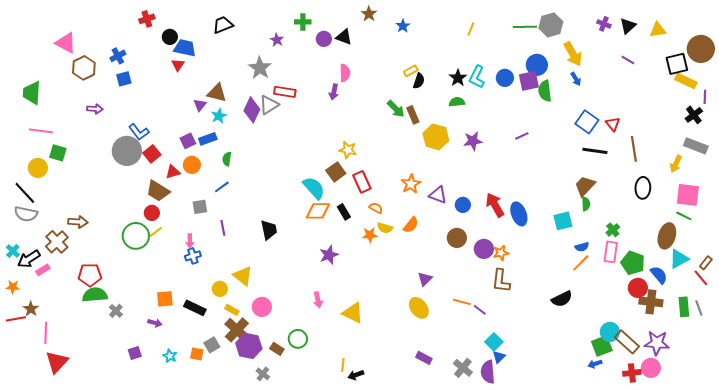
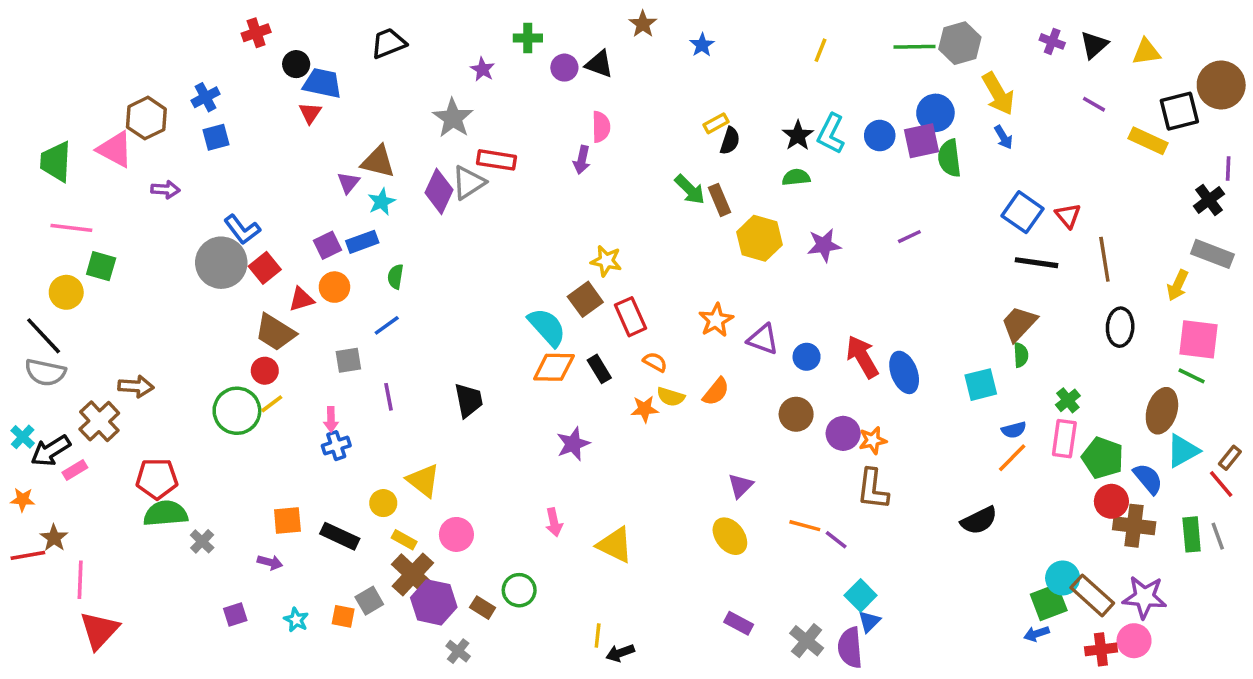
pink triangle: (66, 43) -> (115, 149), moved
yellow rectangle: (686, 81) -> (1148, 141), moved

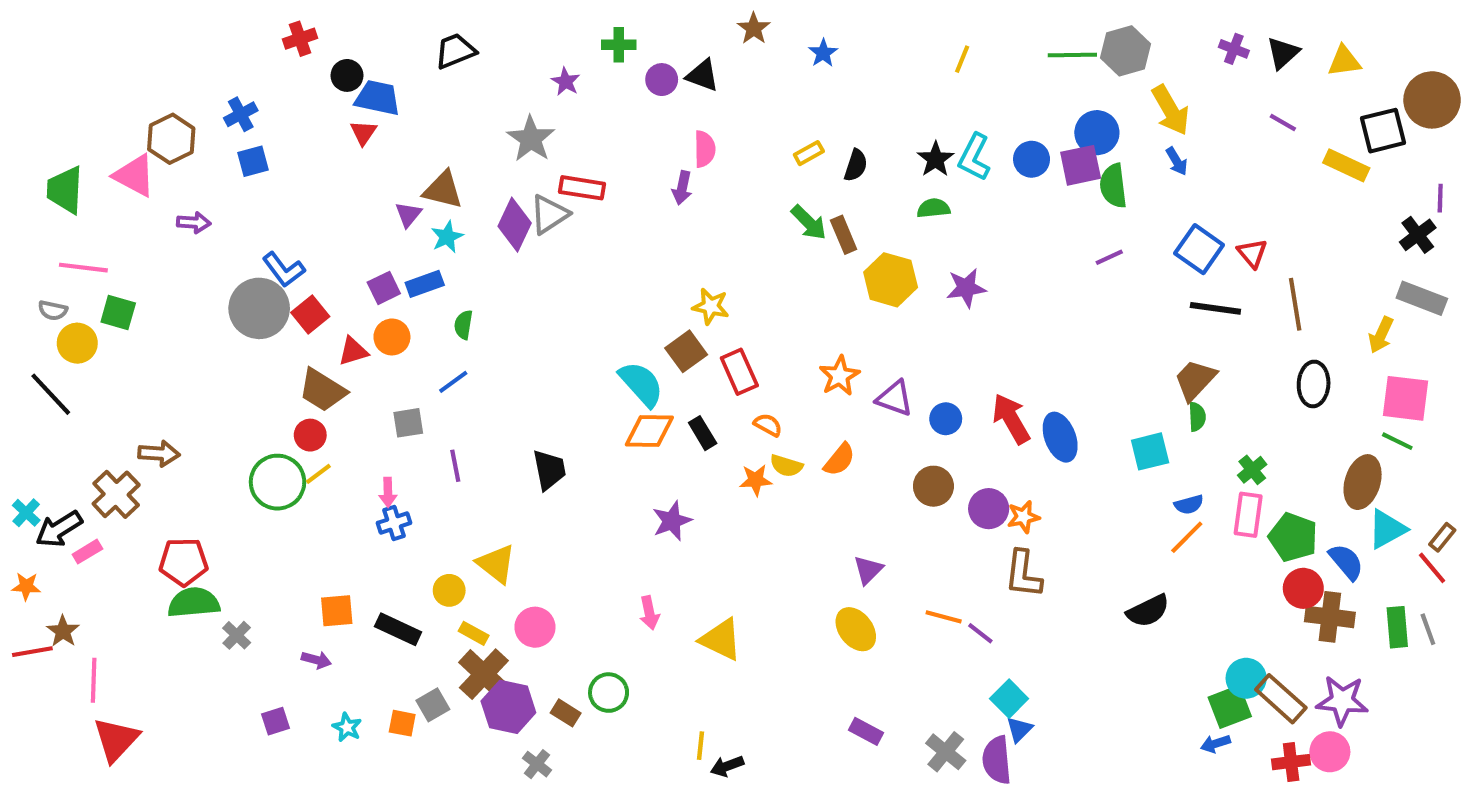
yellow rectangle: (716, 123) -> (809, 153), moved
purple line: (909, 237) -> (1109, 257), moved
gray semicircle: (45, 372) -> (53, 310), moved, size x0.6

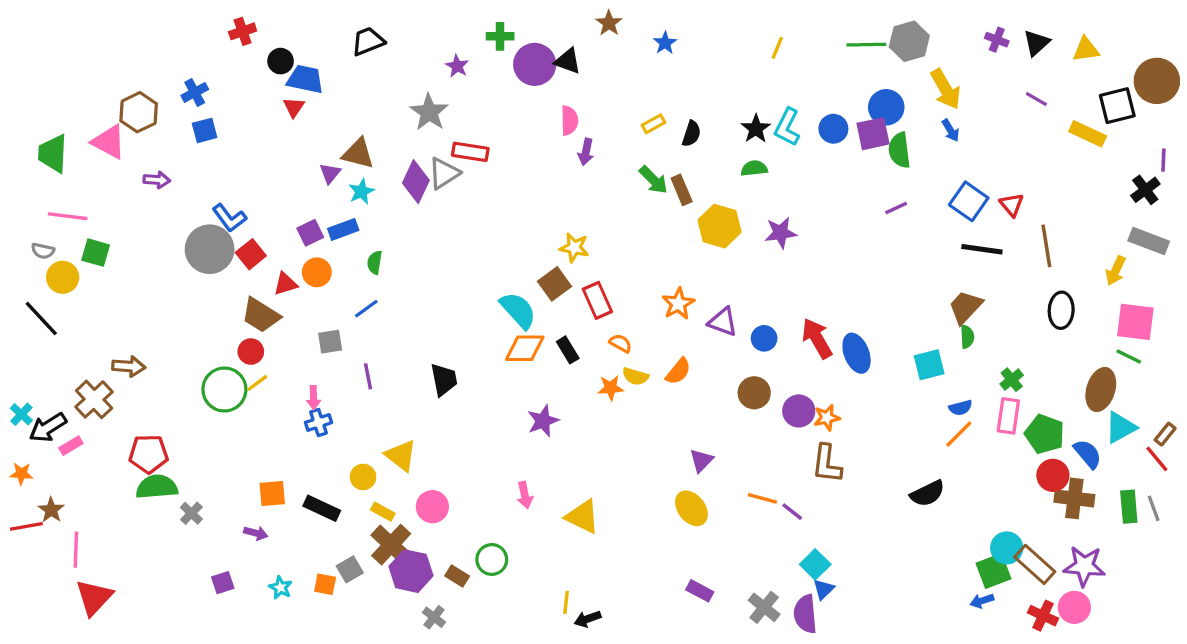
purple circle: (662, 80) -> (535, 64), size x1.6
purple arrow: (682, 188) -> (586, 152), moved
red cross: (1291, 762) -> (1043, 616), turned 32

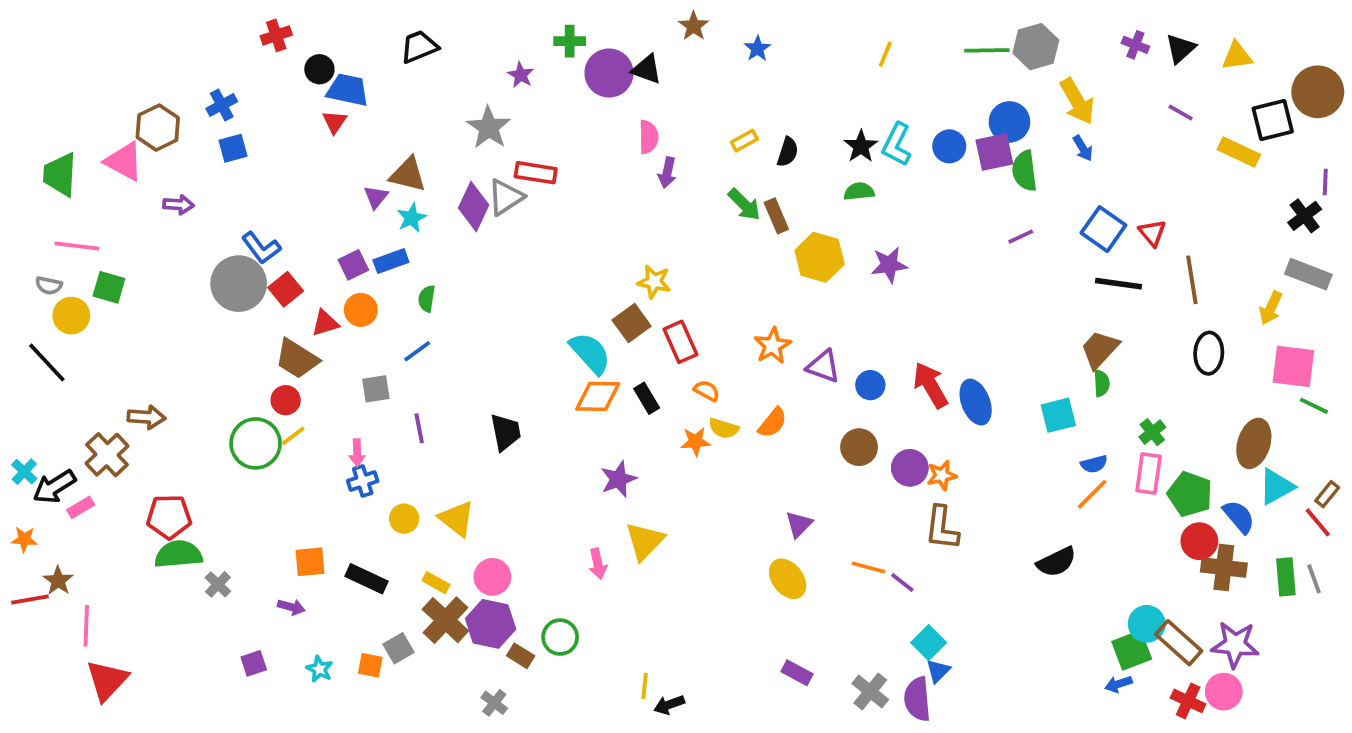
green line: (1129, 356) -> (1314, 406), moved
yellow circle: (363, 477) -> (404, 519), moved
yellow triangle: (583, 517) -> (645, 541), moved, turned 48
purple hexagon: (411, 571) -> (491, 624), moved

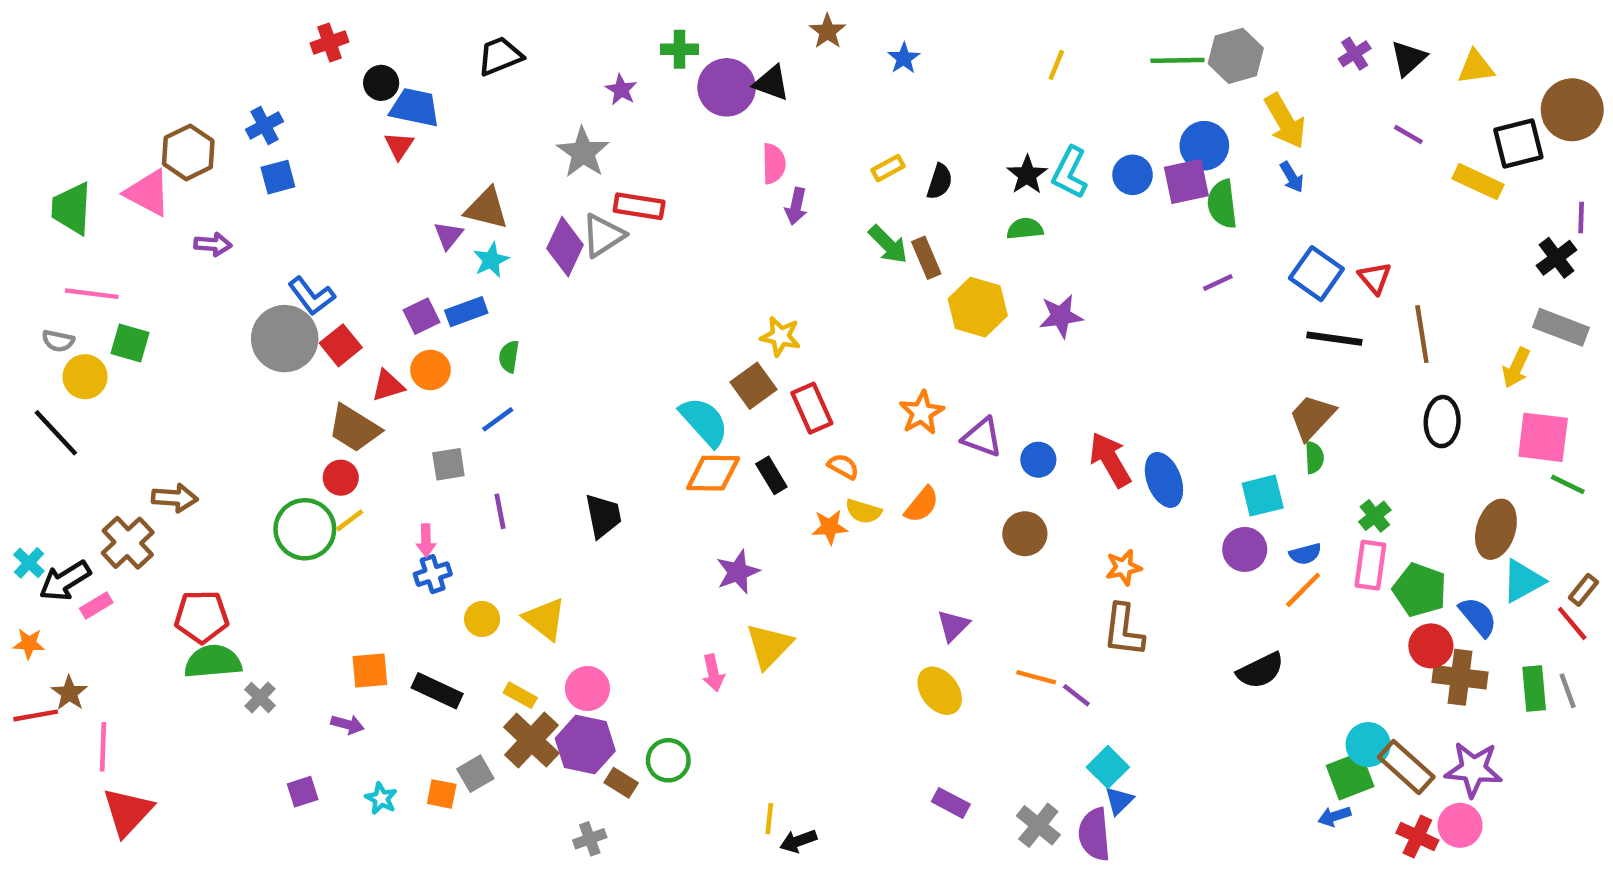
purple cross: (1135, 45) -> (1355, 54), turned 36
purple circle: (910, 468) -> (1245, 549), moved
gray cross: (494, 703) -> (590, 839), turned 32

